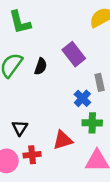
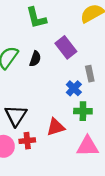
green L-shape: (20, 22) -> (36, 18), moved
black triangle: (20, 128) -> (16, 116), size x1.5

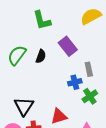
blue cross: (74, 88) -> (75, 82), turned 32
green cross: (83, 111) -> (90, 96), moved, turned -35

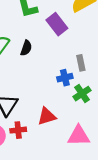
purple rectangle: (68, 46) -> (57, 24), moved

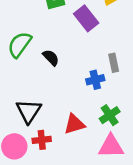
black semicircle: (26, 48) -> (51, 58), moved, turned -63
green cross: (82, 94) -> (110, 115), moved

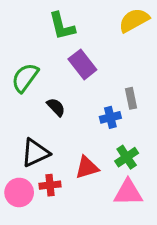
purple rectangle: (86, 18) -> (82, 64), moved
black semicircle: (51, 58) -> (56, 107), moved
black triangle: (29, 111) -> (35, 153), turned 32

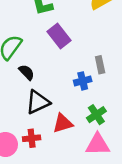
black semicircle: (56, 107) -> (27, 72), moved
black triangle: (35, 153) -> (38, 102), moved

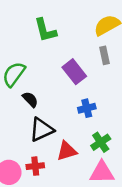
purple rectangle: (59, 36) -> (74, 72), moved
gray rectangle: (100, 65) -> (104, 55), moved

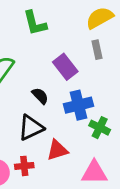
black semicircle: (30, 99) -> (40, 96), moved
blue cross: (87, 108) -> (78, 105), size x1.5
green cross: (101, 142) -> (100, 128), moved, turned -30

